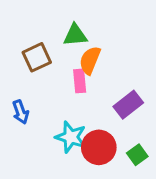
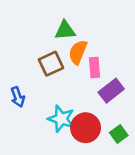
brown square: (37, 57) -> (51, 64), moved
pink rectangle: (80, 81) -> (95, 68), moved

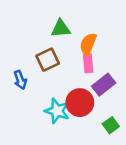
orange semicircle: (78, 52) -> (88, 44), moved
blue arrow: (18, 97) -> (20, 80), moved
red circle: (86, 128) -> (80, 103), moved

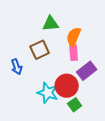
green square: (111, 125) -> (75, 105), moved

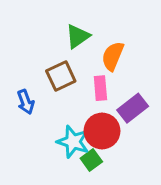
green triangle: (51, 24) -> (78, 36), turned -30
pink rectangle: (74, 53) -> (100, 88), moved
green square: (75, 105) -> (91, 160), moved

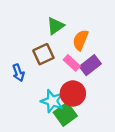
pink rectangle: (100, 88) -> (72, 63), turned -42
purple rectangle: (133, 108) -> (90, 65), moved
green square: (91, 160) -> (65, 114), size x1.5

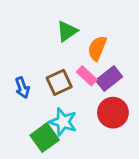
brown square: (43, 54) -> (59, 82), moved
red circle: (73, 93) -> (113, 113), moved
green square: (65, 114) -> (45, 138), moved

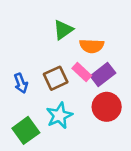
orange semicircle: (97, 48) -> (92, 46), turned -110
cyan star: (63, 122) -> (59, 116), turned 30
green square: (45, 138) -> (26, 130), moved

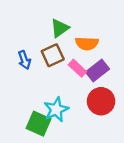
brown square: (56, 78) -> (53, 55), moved
blue arrow: (21, 83) -> (24, 60), moved
green square: (26, 130) -> (39, 124), moved, turned -30

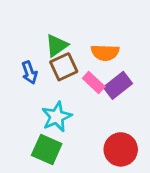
green triangle: (60, 28) -> (57, 45), moved
red circle: (101, 101) -> (121, 149), moved
cyan star: (56, 109) -> (57, 117), moved

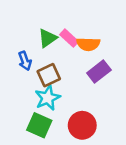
brown square: (64, 67) -> (49, 75), moved
pink rectangle: (94, 83) -> (69, 38), moved
red circle: (121, 149) -> (82, 125), moved

